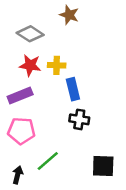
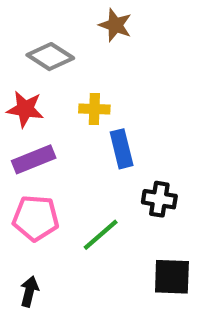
red star: (30, 65) -> (25, 109), moved
black cross: (79, 119) -> (159, 199), moved
green line: (48, 161) -> (101, 235), moved

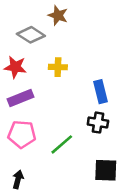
brown star: (115, 25) -> (58, 15), moved
blue rectangle: (122, 149) -> (101, 92), moved

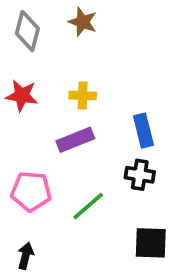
gray diamond: (31, 35) -> (27, 31), moved, turned 72
purple rectangle: (21, 98) -> (75, 140), moved

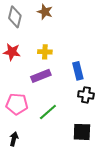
black cross: (140, 175) -> (86, 95), moved

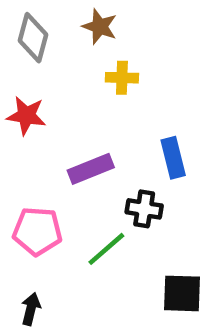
yellow cross: (45, 52) -> (122, 78), moved
black cross: (86, 95) -> (144, 209), moved

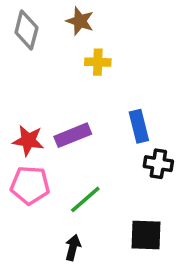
red star: (26, 116) -> (28, 141), moved
black cross: (144, 209) -> (158, 164), moved
black arrow: (31, 309) -> (73, 248), moved

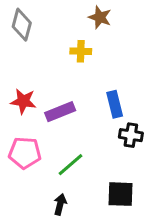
brown star: (80, 21) -> (100, 17), moved
red star: (28, 141) -> (23, 101), moved

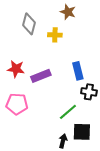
gray diamond: (22, 25) -> (29, 24), moved
green line: (70, 165) -> (68, 112), moved
black arrow: (60, 204) -> (63, 141), moved

